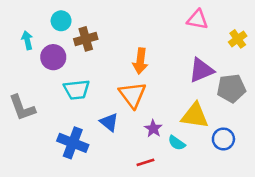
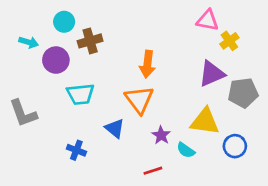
yellow cross: (238, 39) -> (229, 41), moved
cyan arrow: (27, 40) -> (29, 42), turned 120
blue cross: (73, 143) -> (76, 150), size x0.6

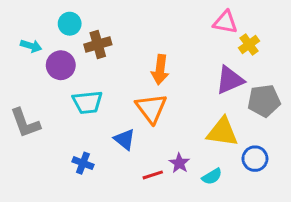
purple star: (161, 135) -> (179, 163), moved
cyan semicircle: (186, 150) -> (212, 176), moved, turned -66
red line: (153, 171) -> (153, 175), moved

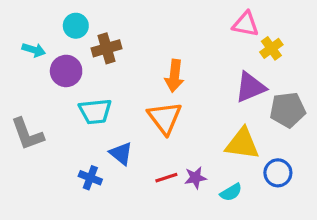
blue triangle: (125, 139) -> (121, 153), moved
purple star: (179, 163) -> (195, 178), turned 30
red line: (153, 175) -> (166, 178), moved

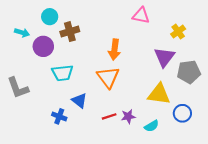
pink triangle: (246, 24) -> (141, 16), moved
purple triangle: (250, 87) -> (164, 57), turned -30

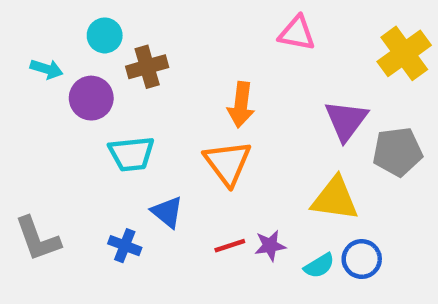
yellow cross: (178, 32) -> (404, 53), moved, size x1.6
gray L-shape: (18, 88) -> (38, 239), moved
blue circle: (182, 113) -> (362, 259), moved

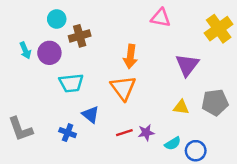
cyan arrow: (47, 69) -> (25, 50), moved, turned 49
gray pentagon: (397, 152) -> (215, 102), moved
yellow triangle: (335, 199) -> (181, 107), size x0.6
blue circle: (362, 259) -> (196, 151), moved

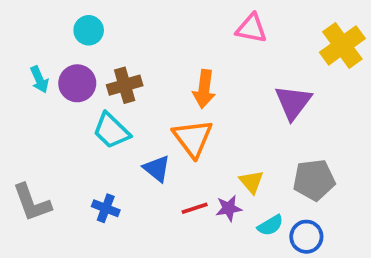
brown cross: (80, 36) -> (125, 85), moved
cyan trapezoid: (71, 83) -> (111, 131), turned 50
gray pentagon: (215, 102) -> (314, 180), moved
yellow triangle: (181, 107) -> (251, 182), moved, turned 42
blue triangle: (91, 114) -> (157, 169), moved

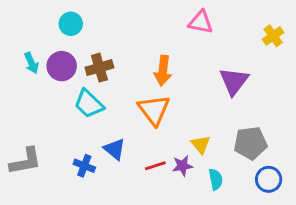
yellow cross: (342, 45) -> (273, 36), size x0.6
blue triangle: (157, 169) -> (115, 149), moved
gray L-shape: (32, 203) -> (25, 161), turned -80
cyan semicircle: (270, 225) -> (216, 179), turned -70
blue circle: (306, 237) -> (269, 179), moved

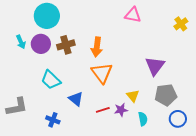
cyan circle: (71, 24) -> (47, 16), size x1.6
orange arrow: (163, 71) -> (97, 47), moved
purple triangle: (234, 81) -> (155, 66), moved
cyan trapezoid: (89, 104) -> (51, 80), moved
blue cross: (84, 166) -> (53, 120), moved

